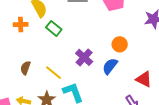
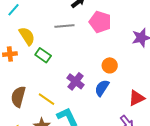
brown semicircle: (25, 68) -> (18, 97), size x1.5
red triangle: (144, 79) -> (137, 98), turned -48

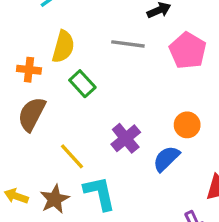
yellow semicircle: (27, 36) -> (63, 47), turned 36
brown semicircle: (18, 97) -> (32, 114), moved

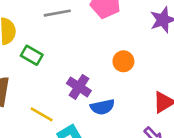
blue semicircle: (166, 159) -> (102, 107), moved, turned -130

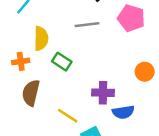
purple cross: (79, 87) -> (103, 93), turned -35

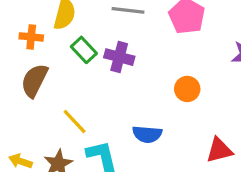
purple cross: (103, 93) -> (119, 57), moved

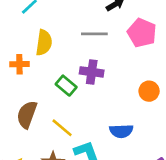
green rectangle: (84, 50) -> (66, 86), moved
brown semicircle: (34, 80) -> (27, 115), moved

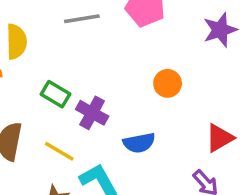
purple cross: (92, 72) -> (92, 113), moved, turned 30

